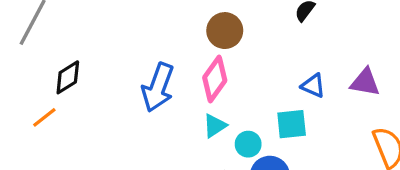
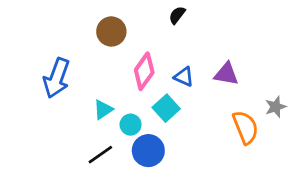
pink diamond: (215, 79) -> (144, 71), moved
cyan square: (292, 124) -> (166, 108), turned -36

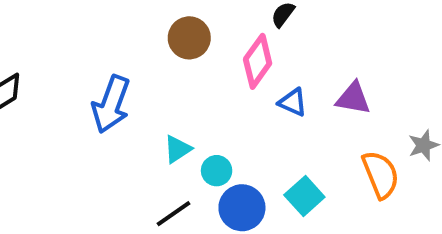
pink diamond: (144, 71) -> (258, 61), moved
cyan square: (166, 108) -> (304, 196), moved

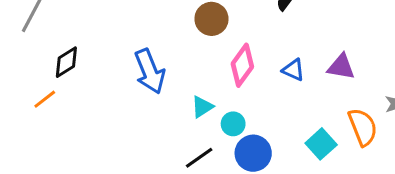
pink diamond: (258, 61) -> (242, 65), moved
blue arrow: (111, 104) -> (150, 71), turned -42
cyan square: (304, 196) -> (321, 144), moved

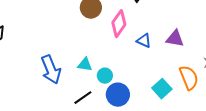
pink diamond: (242, 65) -> (119, 24), moved
blue arrow: (150, 71) -> (51, 70), moved
cyan triangle: (202, 107) -> (85, 65), turned 42

